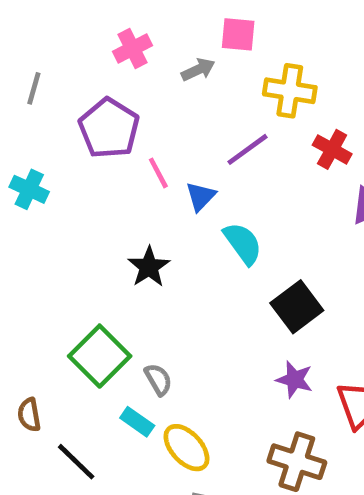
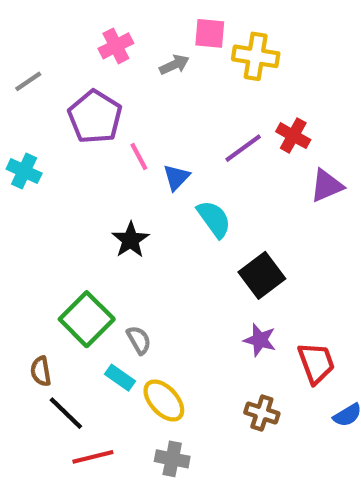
gray line: (34, 88) -> (28, 81), turned 40
yellow cross: (290, 91) -> (256, 56), moved
purple line: (248, 149) -> (243, 148), moved
brown semicircle: (29, 415) -> (41, 371), moved
brown cross: (297, 462) -> (262, 413), size x0.7

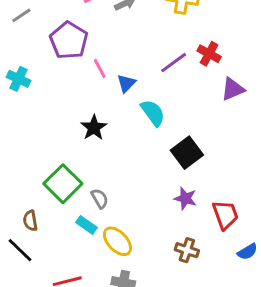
black line: (66, 413) -> (20, 250), moved

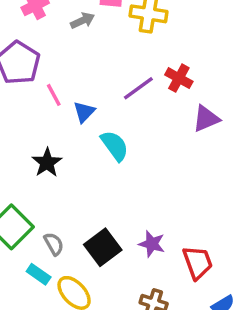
black square: (187, 153) -> (103, 247), moved

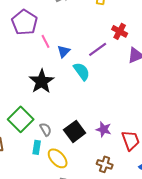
purple line: (138, 88) -> (98, 49), moved
black star: (47, 163) -> (42, 81), size x1.4
cyan rectangle: (39, 274) -> (37, 147), turned 64

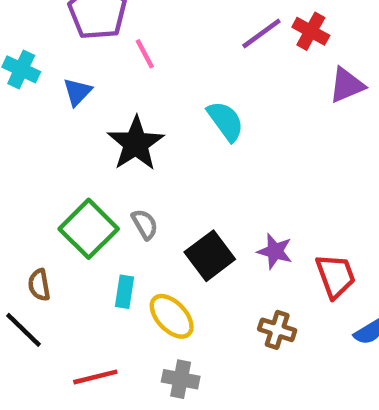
purple line: (98, 49) -> (261, 33), moved
blue triangle: (64, 51) -> (77, 92), moved
gray semicircle: (46, 129) -> (145, 224), moved

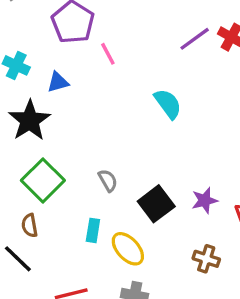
blue triangle: (77, 92) -> (58, 82), turned 30
black star: (136, 143) -> (30, 120), moved
green square: (89, 229) -> (43, 180), moved
purple star: (275, 251) -> (205, 200), turned -30

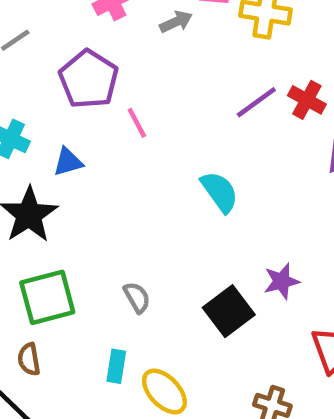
green square: (43, 180) -> (47, 297), turned 30
purple star: (205, 200) -> (282, 281), moved
black square: (156, 204) -> (229, 311), moved

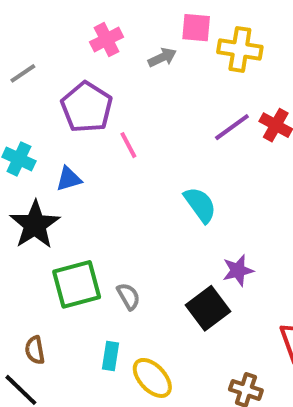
purple star: (282, 281) -> (238, 270), moved
green square: (47, 297) -> (77, 284), moved

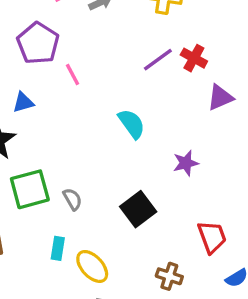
purple star: (238, 270) -> (186, 163), moved

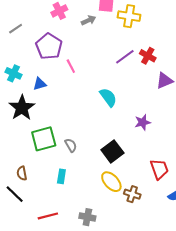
yellow ellipse: (92, 266) -> (111, 182), moved

